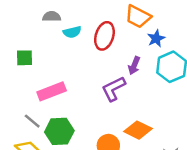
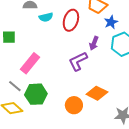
pink rectangle: (52, 91) -> (30, 63), turned -30

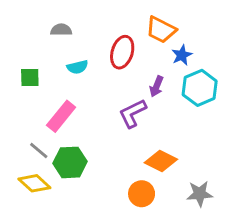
cyan semicircle: (46, 17) -> (77, 67), moved
orange circle: (74, 105) -> (142, 194), moved

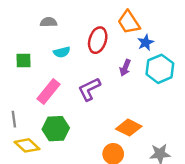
orange trapezoid: (161, 30) -> (129, 22), turned 30
purple L-shape: (133, 113) -> (89, 89), moved
gray line: (39, 151) -> (14, 119), moved, turned 42

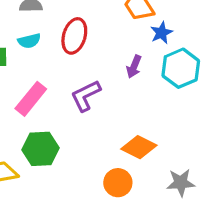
red ellipse: (98, 40) -> (74, 36), moved
cyan semicircle: (62, 52) -> (29, 41), moved

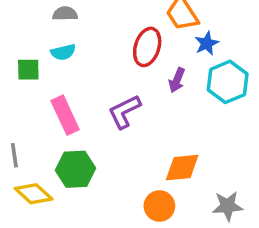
red ellipse: (74, 36) -> (147, 47), moved
pink rectangle: (31, 99) -> (65, 115), turned -64
orange diamond: (139, 147) -> (182, 168), turned -32

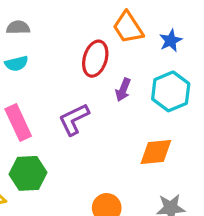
blue star: (207, 43) -> (171, 41), moved
orange diamond: (182, 168) -> (156, 152), moved

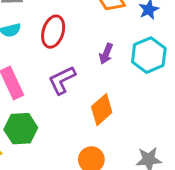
red ellipse: (95, 59) -> (53, 32), moved
orange diamond: (156, 152) -> (102, 110), moved, turned -36

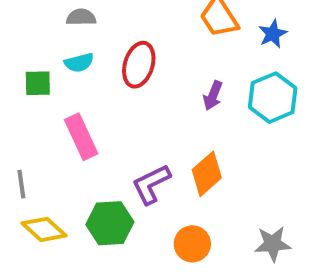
purple L-shape: (62, 80) -> (151, 184), moved
green hexagon: (21, 129) -> (110, 223), moved

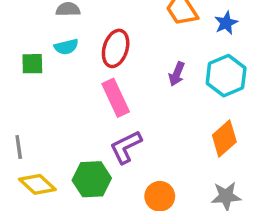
pink rectangle: (81, 137) -> (116, 98), moved
orange diamond: (207, 174) -> (224, 138), moved

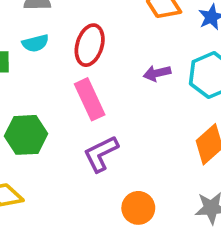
purple arrow: (177, 74) -> (157, 73), turned 55
green hexagon: (92, 179) -> (26, 135), moved

